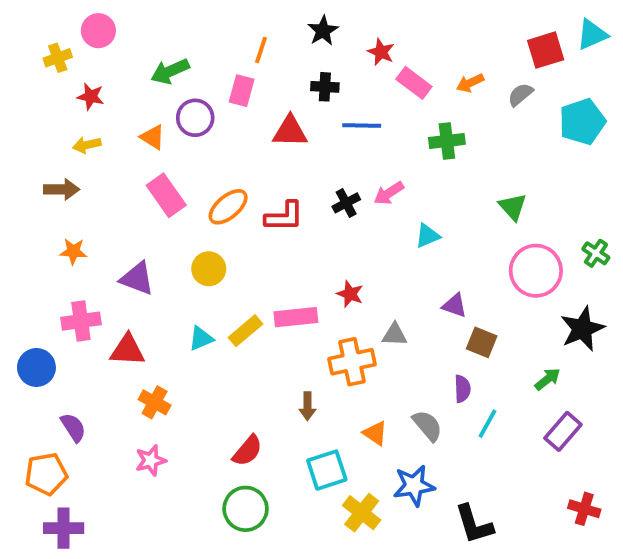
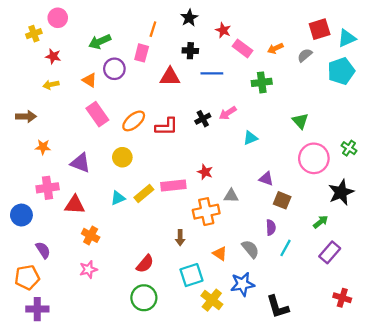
cyan triangle: (592, 35) -> (347, 38), moved
brown arrow: (62, 189) -> (26, 116), moved

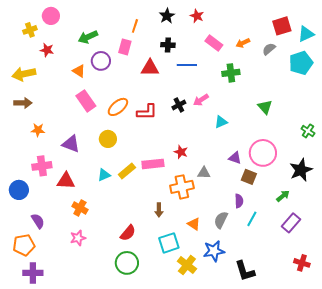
red star: (223, 30) -> (197, 16), moved
yellow arrow: (51, 85) -> (24, 74), moved, size x1.6
pink circle: (314, 158) -> (263, 153), moved
gray semicircle: (250, 249) -> (221, 220), turned -114

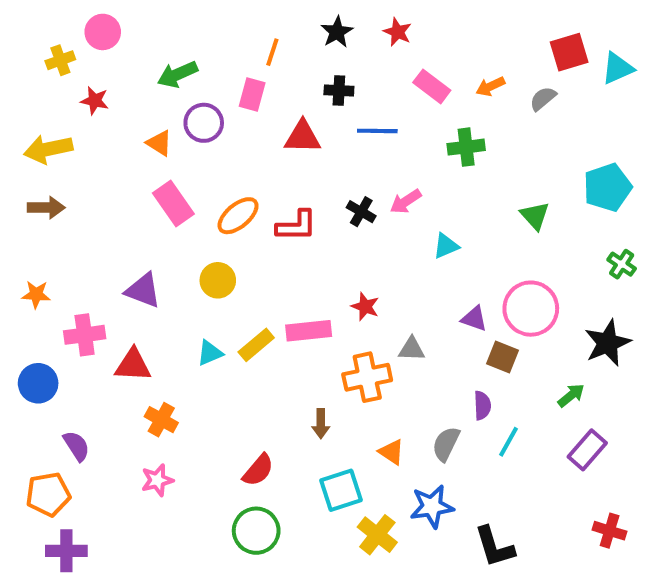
cyan pentagon: (301, 63) -> (607, 187), moved
black cross: (179, 105) -> (361, 212), turned -32
orange star: (38, 130) -> (36, 294), moved

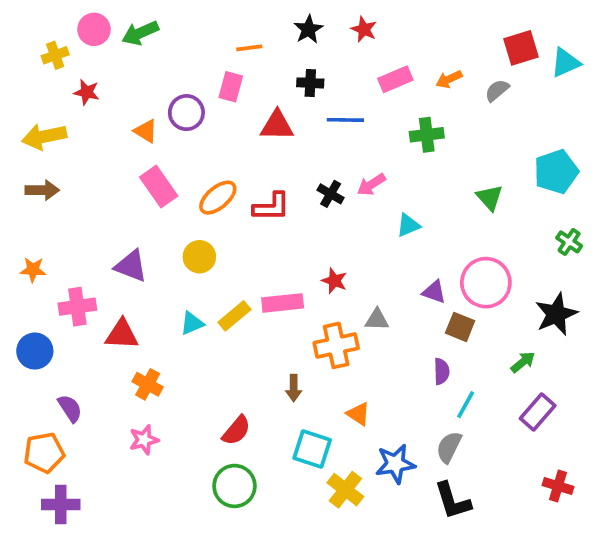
orange line: (272, 52) -> (249, 48), turned 65
green arrow: (177, 74) -> (140, 33), moved
pink rectangle: (432, 86) -> (395, 79), turned -60
gray semicircle: (446, 444) -> (449, 447), moved
cyan square: (341, 490) -> (312, 449), turned 36

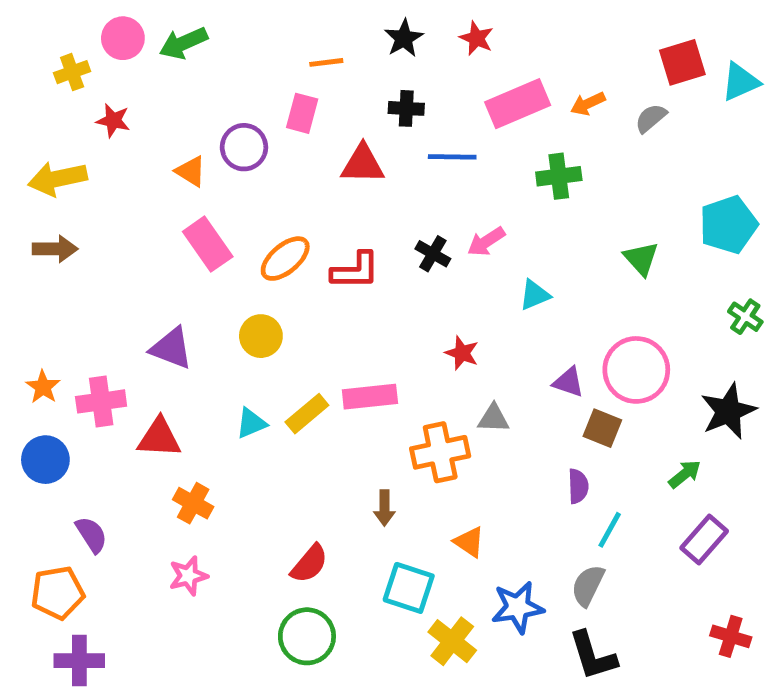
pink rectangle: (395, 79) -> (518, 104), size x1.4
orange star: (33, 270) -> (43, 387), moved, turned 30
red star: (334, 281) -> (462, 353), moved

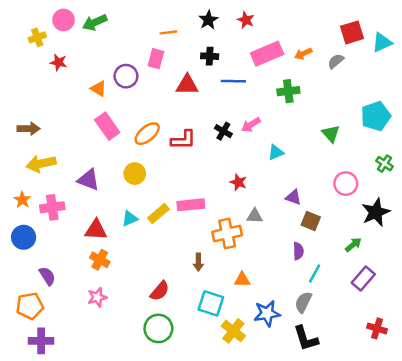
yellow arrow: (58, 179) -> (41, 164), moved
pink circle: (636, 370) -> (346, 184), moved, size x0.7
red triangle: (159, 438) -> (96, 230), moved
orange triangle: (469, 542) -> (242, 280), turned -35

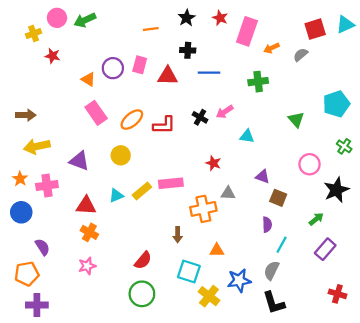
cyan triangle: (382, 42) -> (345, 25), moved
pink rectangle: (267, 54) -> (247, 31), moved, turned -48
pink rectangle: (156, 59) -> (140, 65), moved
cyan triangle: (276, 152) -> (247, 136), turned 32

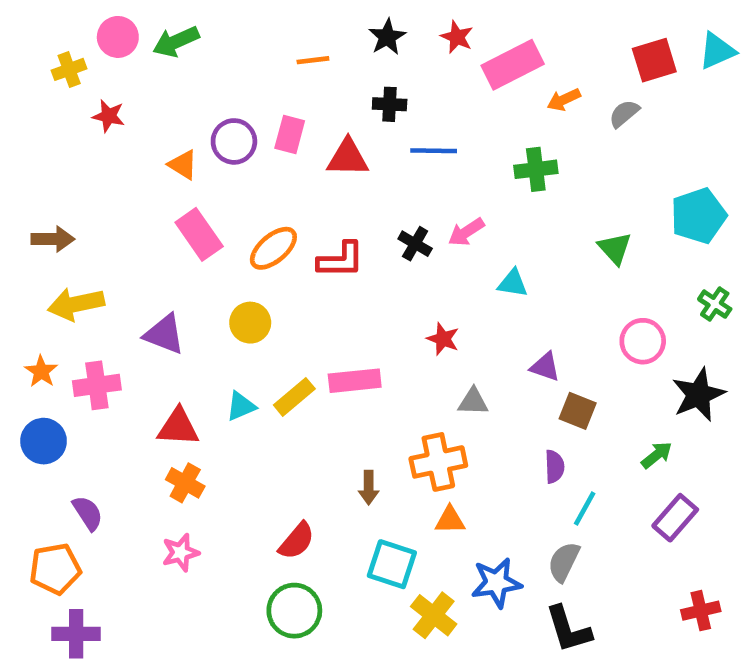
pink rectangle: (247, 31) -> (513, 65), turned 44
orange cross: (203, 209) -> (438, 462), moved
red cross: (337, 294) -> (701, 611), turned -30

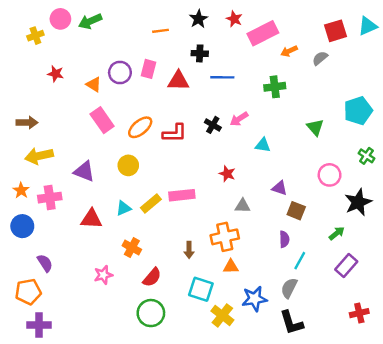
red star: (109, 116) -> (56, 74), moved
orange cross: (185, 483) -> (132, 248), moved
pink star: (181, 553) -> (103, 275), moved

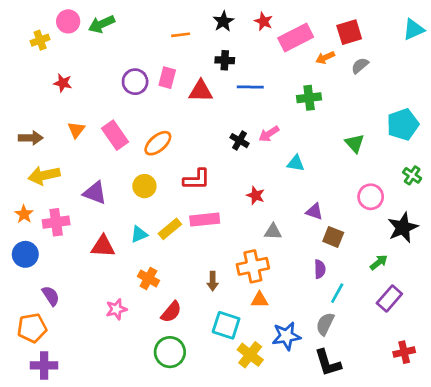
red square: (335, 31) -> (349, 32), moved
orange triangle: (94, 84) -> (76, 130), moved, turned 35
red L-shape: (175, 133) -> (197, 179), moved

